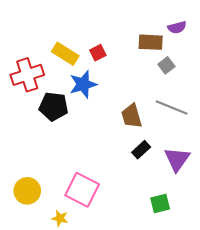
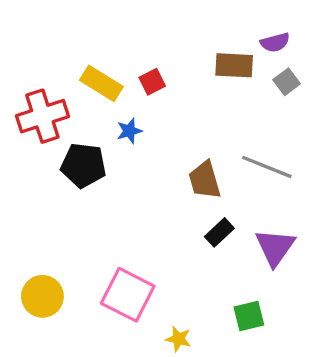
gray square: (166, 65) -> (287, 82), moved
blue star: (83, 84) -> (129, 131), size x0.6
yellow star: (60, 218) -> (178, 339), moved

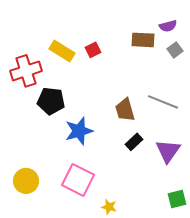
blue star: (129, 131) -> (79, 131), moved, size x1.8
green square: (249, 316) -> (177, 199), moved

